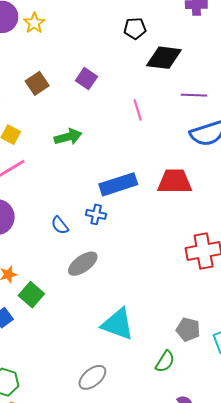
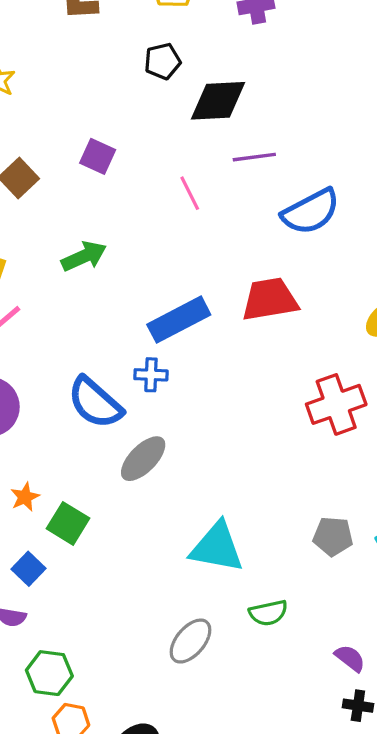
purple line: (194, 95) -> (254, 157), moved
blue semicircle: (60, 225) -> (95, 403), size x1.8
green semicircle: (165, 362) -> (268, 613), moved, turned 55

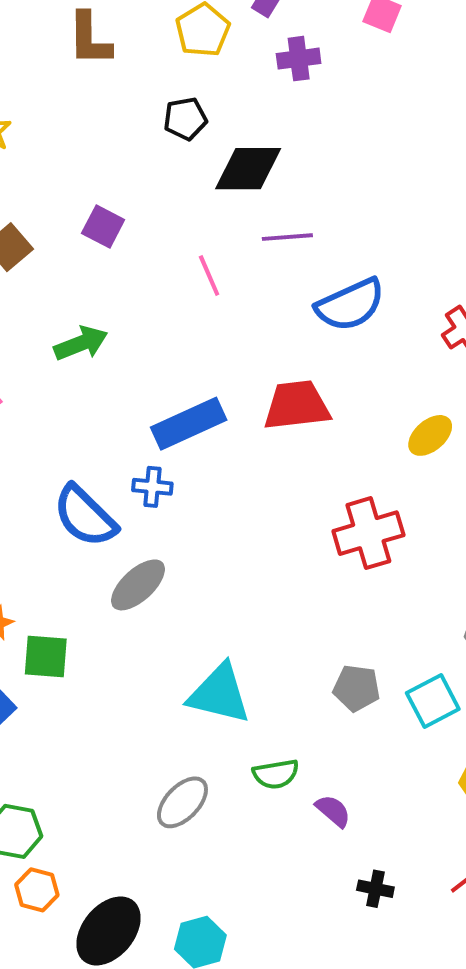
green square: (68, 523) -> (46, 656), turned -30
purple semicircle: (350, 658) -> (333, 811), moved

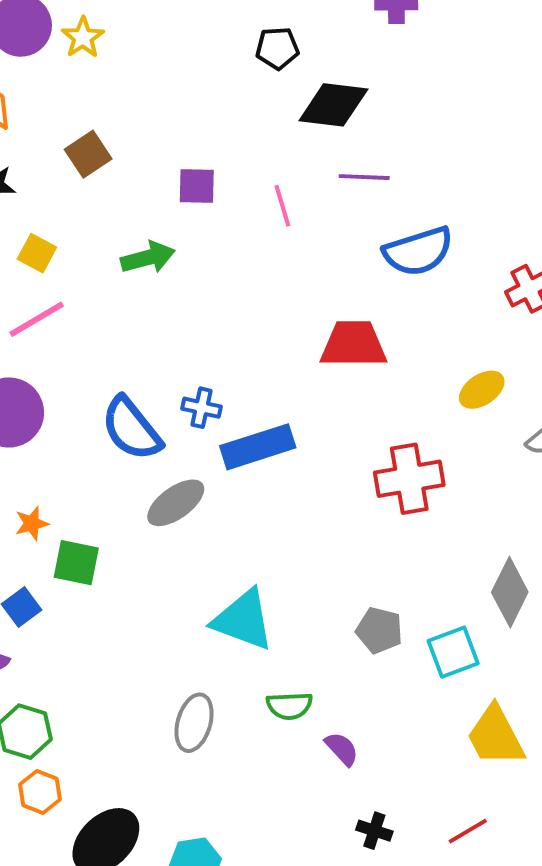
purple square: (103, 227) -> (197, 186), moved, turned -33
blue rectangle: (189, 424) -> (258, 447), moved
gray ellipse: (182, 802) -> (194, 723), turned -34

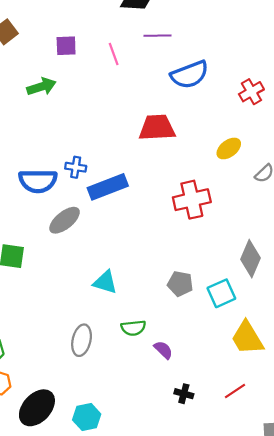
blue semicircle: (131, 429) -> (38, 181), turned -48
cyan triangle: (243, 620) -> (105, 282), size x0.7

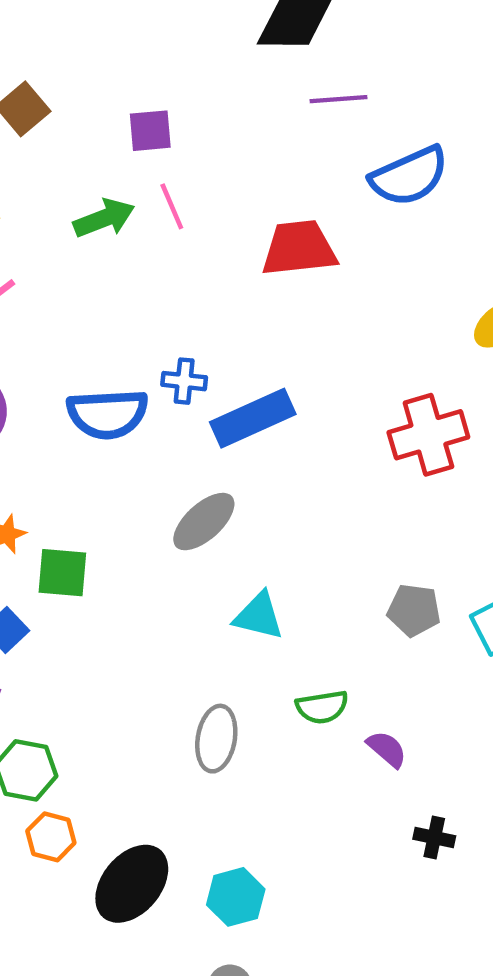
pink line: (114, 54) -> (172, 206), moved
red trapezoid: (157, 128) -> (299, 248), moved
gray ellipse: (65, 220) -> (204, 522), moved

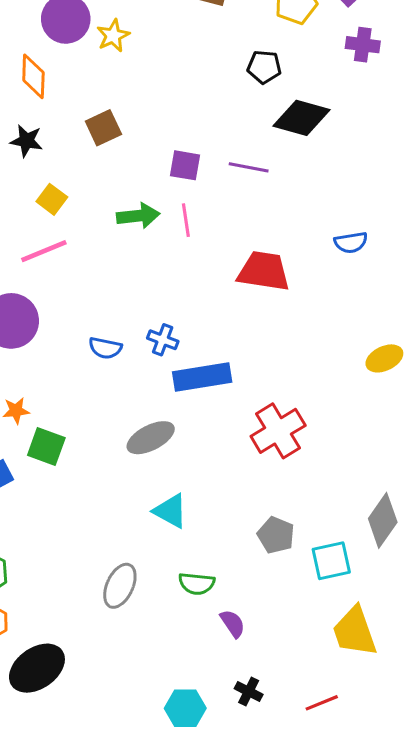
purple line: (338, 99) -> (249, 167), moved
blue semicircle: (409, 176) -> (351, 243), size x0.6
blue semicircle: (107, 414) -> (105, 348), size x0.6
red cross: (428, 435) -> (278, 431), moved, turned -30
cyan hexagon: (236, 897) -> (185, 708), moved

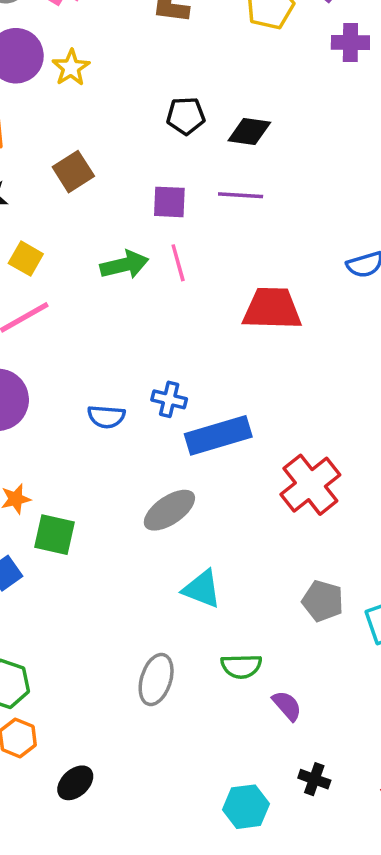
black pentagon: (264, 67) -> (186, 116), moved
black diamond: (302, 118) -> (249, 131), moved, size x0.7
black ellipse: (37, 668) -> (75, 783), size x0.6

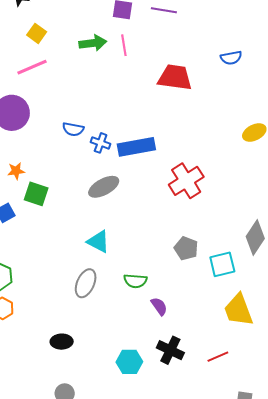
blue cross: (169, 399) -> (101, 143), moved
cyan triangle: (202, 589) -> (98, 242), moved
black cross: (314, 779) -> (170, 350), size x1.5
black ellipse: (75, 783) -> (62, 342), moved, turned 35

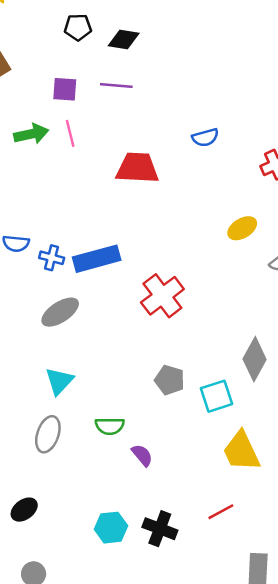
cyan triangle: (98, 242) -> (59, 381), turned 50
black ellipse: (62, 342) -> (24, 510), turned -30
black cross: (170, 350) -> (160, 529), moved

